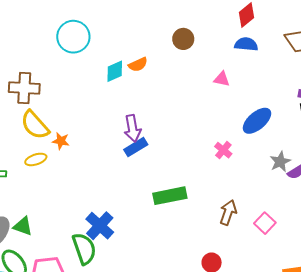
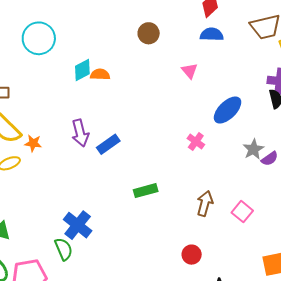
orange semicircle: (138, 65) -> (100, 74), moved, turned -150
pink triangle: (222, 79) -> (190, 71), turned 42
purple arrow: (132, 128) -> (80, 133), moved
green rectangle: (170, 196) -> (146, 191), size x0.7
green semicircle: (84, 249) -> (64, 249), size x0.7

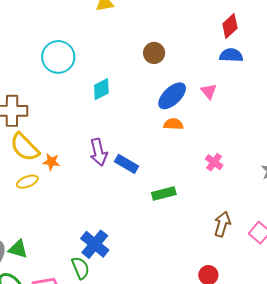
brown circle: (149, 33) -> (154, 53), moved
orange semicircle: (100, 74) -> (173, 124), moved
blue ellipse: (228, 110) -> (172, 96), moved
blue rectangle: (108, 144) -> (126, 164), turned 65
green rectangle: (146, 191) -> (164, 193), moved

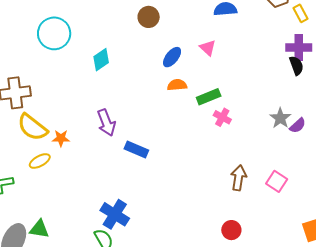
blue ellipse: (172, 96) -> (172, 57), size x0.7
blue rectangle: (126, 164) -> (136, 149), moved
green rectangle: (164, 193) -> (209, 97), moved

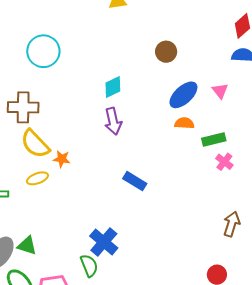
cyan circle: (54, 33) -> (43, 51), moved
blue ellipse: (172, 57) -> (183, 95), size x1.4
purple arrow: (106, 123) -> (113, 121), moved

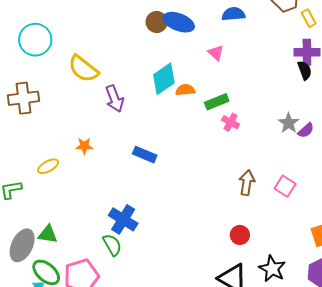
cyan diamond: (113, 87) -> (164, 79), moved, size x1.4
blue ellipse: (183, 95) -> (179, 22), moved, turned 72
yellow semicircle: (35, 144) -> (83, 69), moved
orange star: (62, 159) -> (84, 146), moved

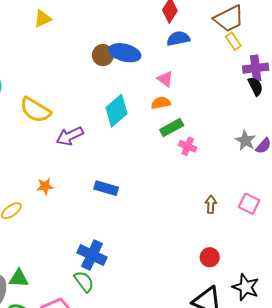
yellow rectangle: (309, 18) -> (233, 41), moved
orange semicircle: (185, 90) -> (161, 103), moved
purple arrow: (115, 99) -> (70, 136), turned 92
brown arrow: (247, 183) -> (211, 204), size x0.7

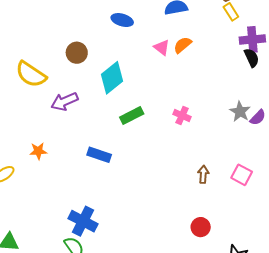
blue ellipse: (125, 53) -> (122, 20), size x0.7
brown circle: (103, 55) -> (77, 53), moved
orange semicircle: (161, 103) -> (183, 45), moved, turned -30
green rectangle: (172, 128) -> (132, 116), moved

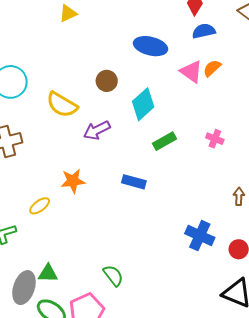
blue ellipse: (122, 20) -> (150, 46), size x1.5
pink triangle: (162, 47) -> (191, 72), size x1.4
orange star: (38, 151) -> (73, 181), size x1.4
blue cross: (83, 221) -> (200, 236), moved

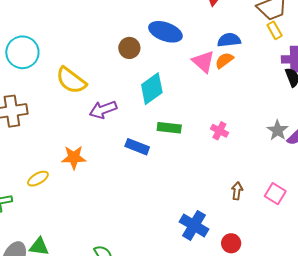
blue semicircle: (204, 31) -> (229, 40), moved
brown circle: (107, 81) -> (129, 48), moved
green rectangle: (165, 141) -> (169, 128), turned 30
blue rectangle: (134, 182) -> (137, 147), moved

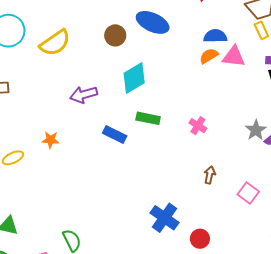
pink triangle: (203, 62) -> (234, 57), moved, turned -40
yellow semicircle: (71, 80) -> (55, 43), moved, turned -76
orange star: (74, 157) -> (50, 140), size x0.7
brown arrow: (237, 191) -> (210, 175), moved

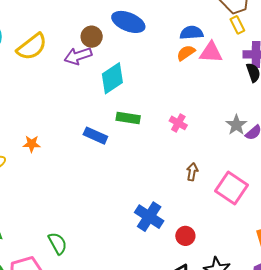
purple arrow: (84, 95) -> (78, 56), moved
pink square: (248, 193) -> (232, 188), size x1.5

